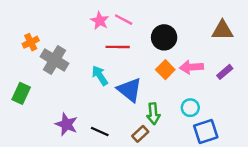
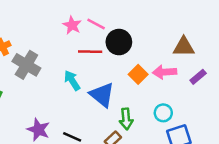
brown triangle: (222, 30) -> (184, 47), moved
black circle: (164, 37) -> (119, 42), moved

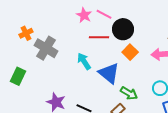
orange square: (138, 74) -> (130, 52), moved
green arrow: (126, 119) -> (129, 93), turned -54

